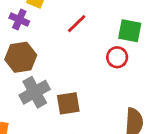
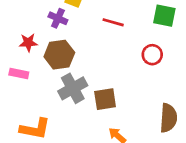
red line: (77, 24) -> (113, 22), turned 60
green square: (130, 31) -> (164, 16), moved

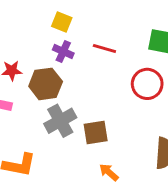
purple cross: (58, 18) -> (63, 52), moved
red circle: (152, 55) -> (147, 84), size x1.4

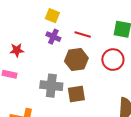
brown hexagon: (46, 84) -> (76, 60), moved
gray cross: (60, 121) -> (51, 86), turned 35

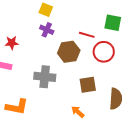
red line: (83, 34) -> (87, 35), moved
brown square: (76, 94) -> (88, 85), moved

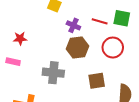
purple cross: (47, 30) -> (73, 25), moved
red line: (87, 35) -> (100, 21), moved

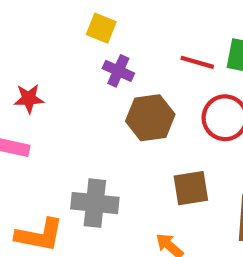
purple cross: (73, 25) -> (118, 71), moved
gray cross: (53, 73) -> (95, 203), moved

